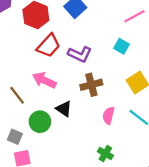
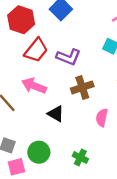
green circle: (40, 122) -> (39, 152), moved
green cross: (105, 154) -> (80, 157), moved

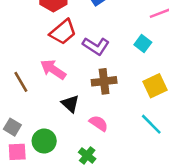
pink semicircle: (102, 118) -> (99, 123), moved, turned 102

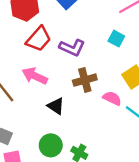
pink semicircle: (99, 123) -> (112, 98), moved
green circle: (44, 141) -> (51, 145), moved

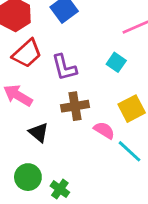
purple L-shape: (72, 48) -> (64, 67), turned 45

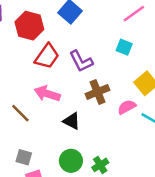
pink semicircle: (104, 130) -> (127, 107), turned -48
green cross: (60, 189) -> (100, 165), turned 35

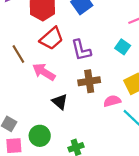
brown line: (20, 113) -> (18, 54), moved
green circle: (71, 161) -> (40, 136), moved

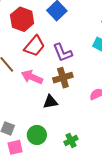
brown cross: (89, 81) -> (63, 78), moved
black triangle: (60, 102) -> (50, 102), turned -42

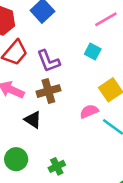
black triangle: (50, 102) -> (33, 120), turned 42

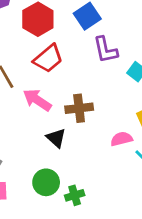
purple L-shape: (48, 61) -> (105, 50), moved
green circle: (16, 159) -> (46, 182), moved

